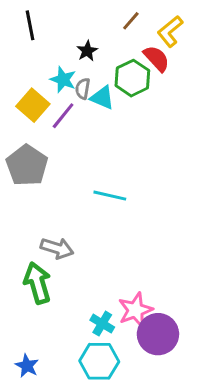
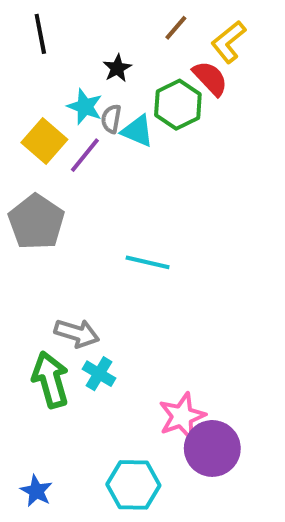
cyan cross: (102, 324) -> (99, 374), moved

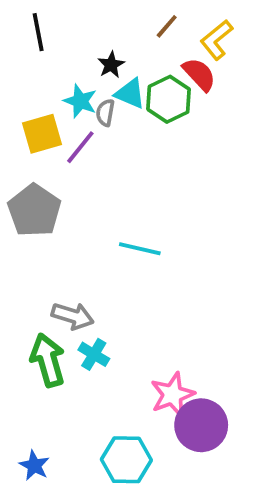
cyan triangle: (137, 131) -> (130, 93), moved
yellow square: (44, 141) -> (42, 134), turned 33

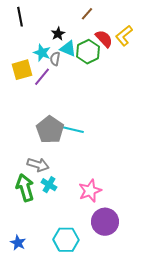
yellow L-shape: (217, 40) -> (124, 36), moved
gray pentagon: (34, 210) -> (50, 130), moved
pink star: (172, 395) -> (90, 191), moved

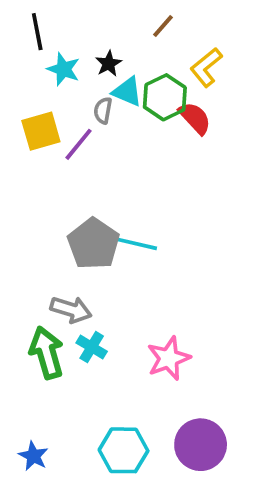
yellow L-shape: (124, 36) -> (206, 67), moved
red semicircle: (104, 39) -> (195, 118), moved
cyan star: (42, 53) -> (63, 69), moved
purple circle: (105, 222) -> (201, 445), moved

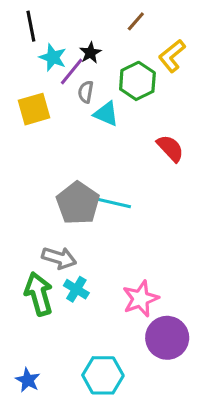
cyan triangle: (127, 92) -> (106, 114), moved
red semicircle: (195, 118) -> (170, 148), moved
purple line: (78, 144) -> (72, 72), moved
purple circle: (201, 445) -> (167, 338), moved

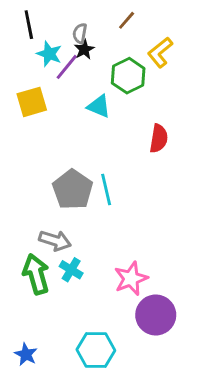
gray semicircle: (86, 92) -> (80, 33), moved
red semicircle: (170, 148) -> (159, 138), turned 52
cyan line: (114, 203) -> (106, 190), turned 64

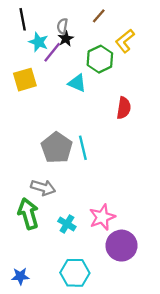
cyan cross: (71, 270) -> (67, 224), moved
blue star: (26, 354) -> (20, 276), turned -30

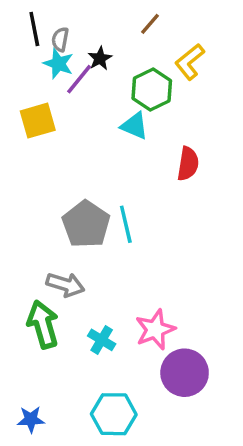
gray semicircle: (62, 26) -> (60, 39), moved
cyan triangle: (77, 83) -> (134, 126), moved

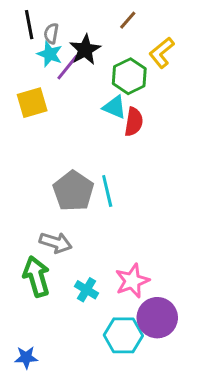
black star: (100, 58) -> (85, 50), size x1.5
red semicircle: (188, 164) -> (134, 122), moved
cyan hexagon: (114, 414) -> (123, 335), moved

